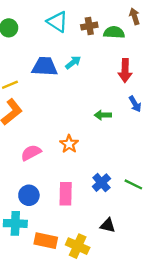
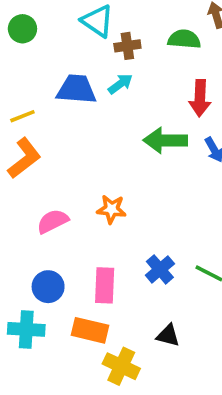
brown cross: (89, 26) -> (127, 46), moved
green arrow: (103, 115) -> (165, 140), moved, size x1.6
orange star: (69, 144) -> (111, 209), turned -30
orange rectangle: (46, 241) -> (90, 330), moved

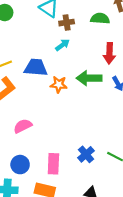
blue trapezoid: (76, 89) -> (36, 67), moved
orange star: (111, 209) -> (59, 84), moved

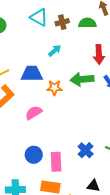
brown cross: (67, 23) -> (62, 22), moved
pink semicircle: (23, 126) -> (34, 113), moved
blue circle: (20, 165) -> (34, 155), moved

